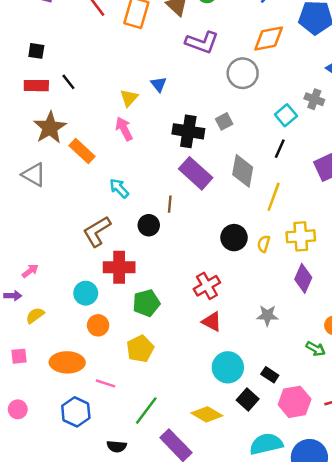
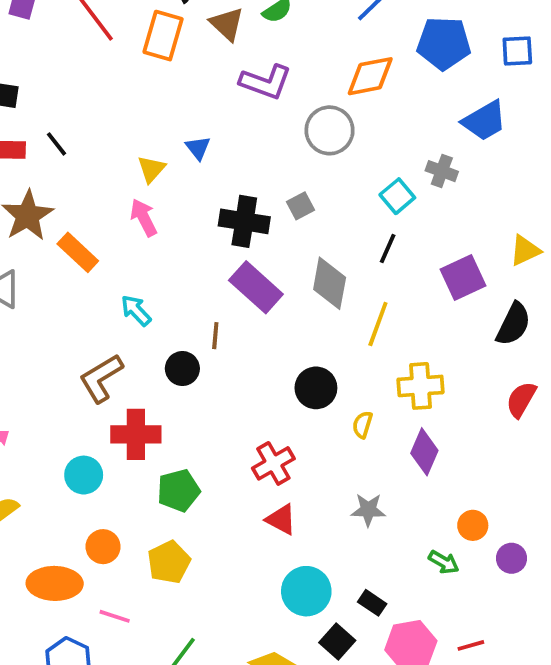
yellow semicircle: (264, 244) -> (362, 425), moved
orange circle: (98, 325) -> (103, 547), moved

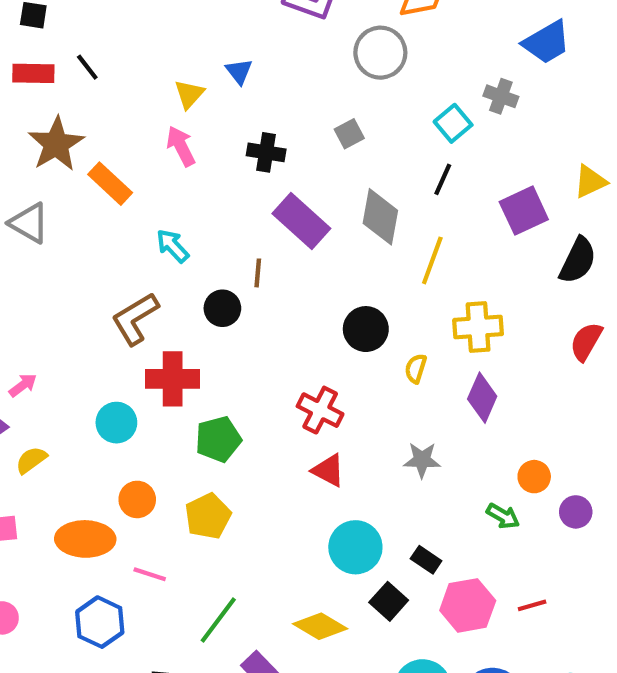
black cross: (244, 221) -> (266, 152), moved, size x0.7
red cross: (273, 463) -> (320, 410), turned -33

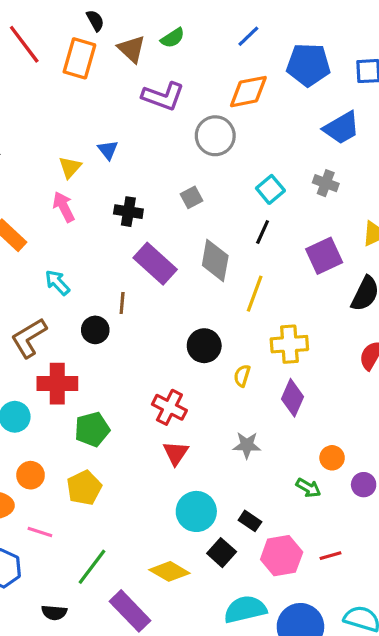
gray cross: (501, 96) -> (326, 183), moved
red triangle: (328, 470) -> (176, 453), turned 36

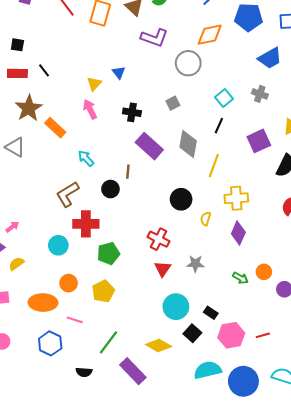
gray star: (247, 445) -> (195, 264), moved
green arrow: (308, 488) -> (240, 278), moved

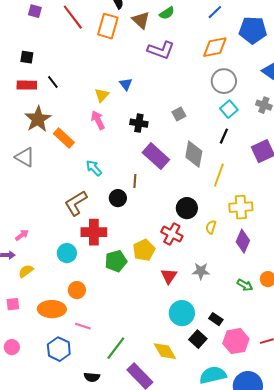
gray circle: (188, 63) -> (224, 81), moved
red cross: (159, 239) -> (172, 234), moved
yellow pentagon: (103, 291) -> (144, 250), moved
yellow diamond: (159, 345) -> (165, 351), turned 30

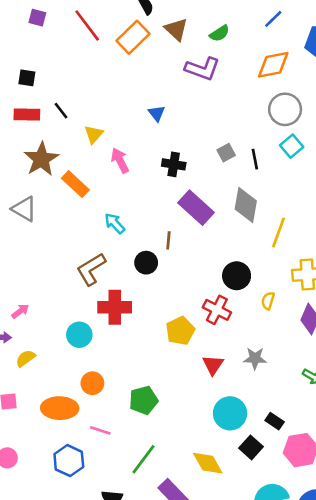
green semicircle: (167, 13) -> (220, 33), moved
orange rectangle: (108, 26) -> (133, 37), turned 30
yellow triangle: (102, 95) -> (94, 134), moved
black line: (224, 136) -> (255, 159), moved, turned -35
green pentagon: (116, 261) -> (144, 400), moved

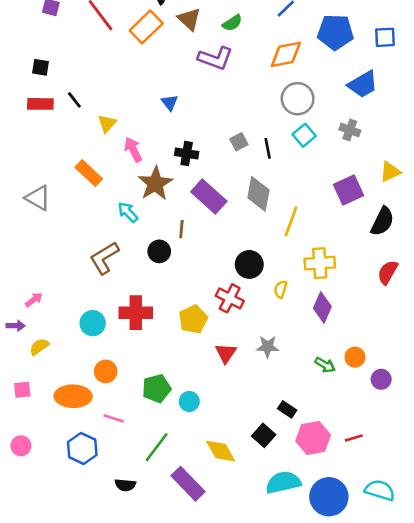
brown star: (41, 159) -> (155, 184), moved
red cross: (115, 307) -> (136, 313), moved
cyan circle: (230, 413) -> (189, 401), moved, size x0.6

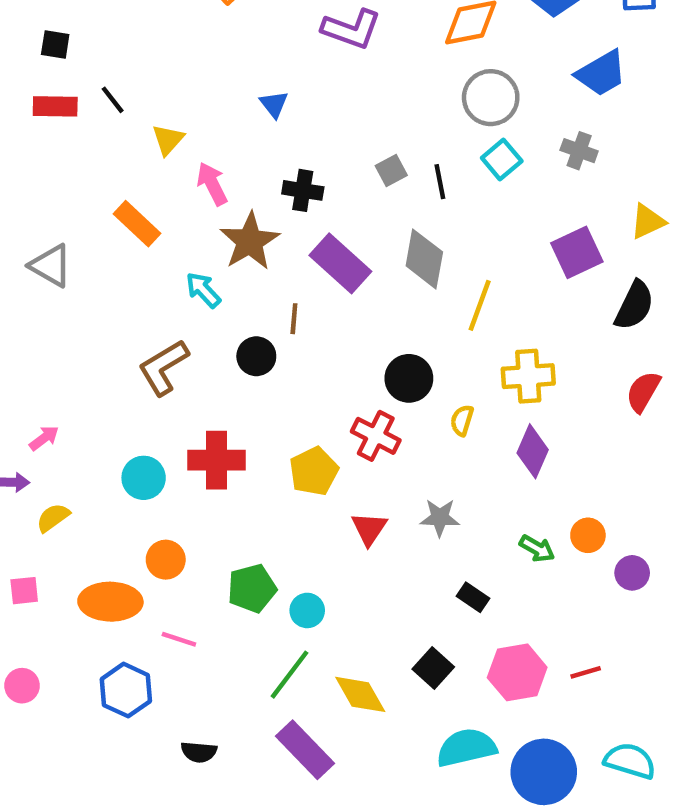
black rectangle: (287, 409) -> (473, 597), moved
green line: (157, 447) -> (289, 675), moved

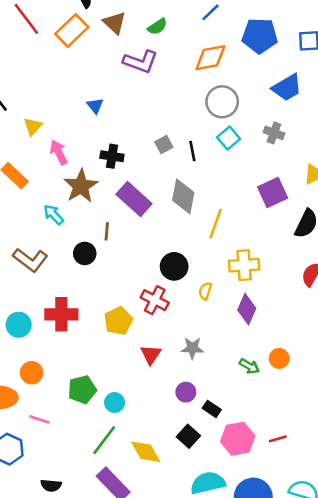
brown L-shape: (163, 367) -> (30, 260), turned -112
purple circle: (632, 573) -> (186, 392), moved
black rectangle: (473, 597) -> (212, 409), moved

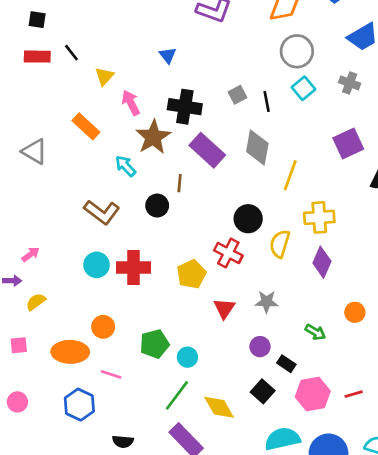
black cross: (112, 156) -> (185, 107), size x1.4
yellow semicircle: (205, 291) -> (280, 244), size x1.5
cyan circle: (19, 325) -> (97, 265), moved
green arrow: (249, 366) -> (315, 332), moved

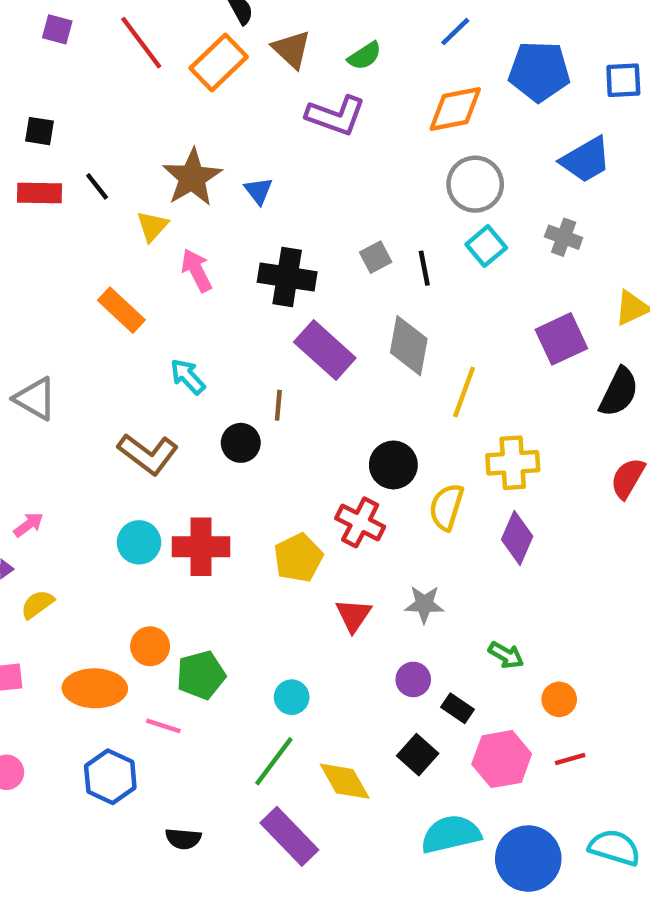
brown star: (153, 137) -> (192, 178), moved
gray triangle: (35, 151) -> (35, 399), moved
orange circle: (355, 312) -> (559, 699), moved
green pentagon: (155, 344) -> (201, 675), moved

